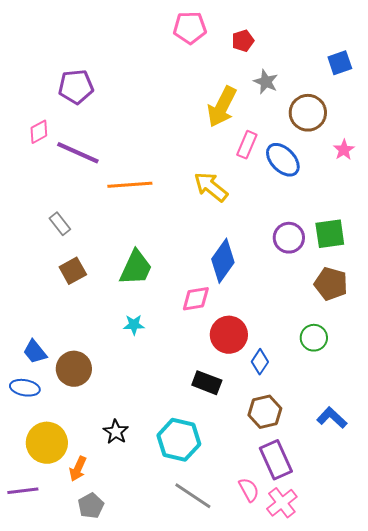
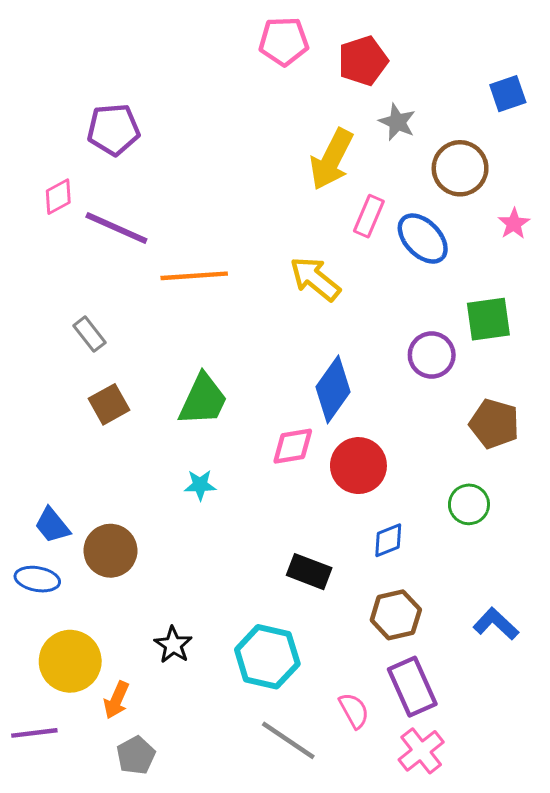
red pentagon: (243, 41) -> (363, 61), size x1.5
green square: (330, 234) -> (488, 319), moved
red circle: (229, 335) -> (358, 466), moved
blue diamond: (260, 362) -> (388, 540), turned 35
pink semicircle: (249, 490) -> (354, 711), moved

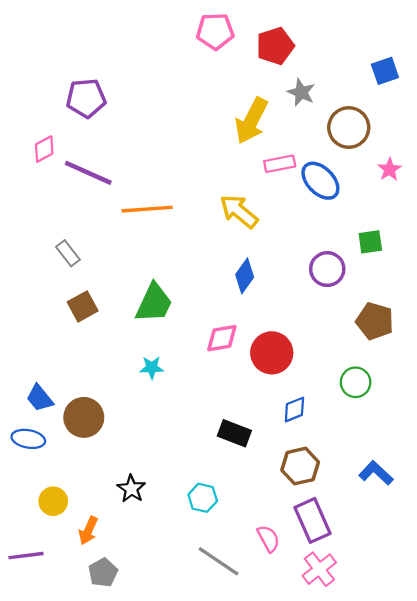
pink rectangle: (369, 216) -> (280, 164), turned 56
green square: (488, 319) -> (370, 242), size x0.7
blue diamond: (333, 389) -> (245, 276), moved, size x0.7
cyan hexagon: (267, 657) -> (203, 498), size x0.6
yellow circle: (70, 661) -> (53, 501), size x0.6

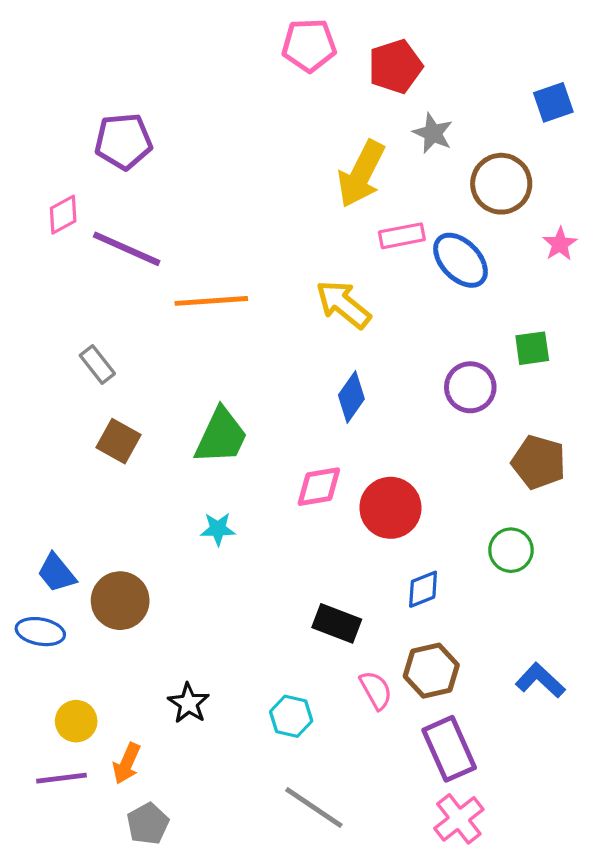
brown square: (83, 306) -> (118, 441), turned -32
pink semicircle: (268, 539) -> (376, 690), moved
purple line: (26, 556) -> (61, 778), moved

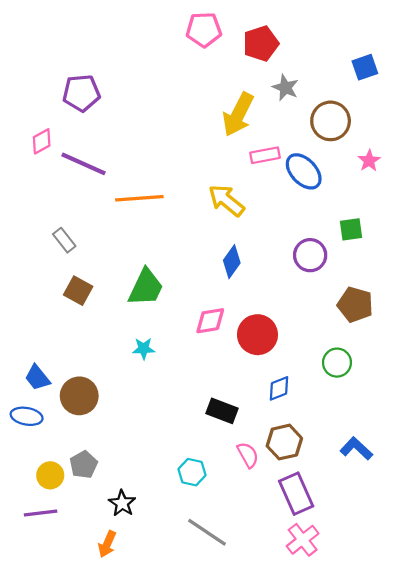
black star: (189, 703) -> (122, 503), moved
orange arrow: (127, 763) -> (107, 544), moved
gray pentagon: (148, 824) -> (84, 465), moved

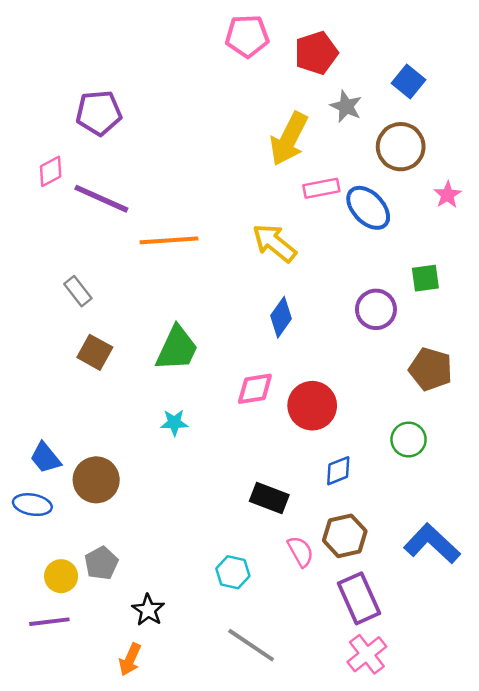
blue square: (365, 67) -> (409, 82), moved, turned -32
blue L-shape: (356, 448) -> (432, 544), size x1.4

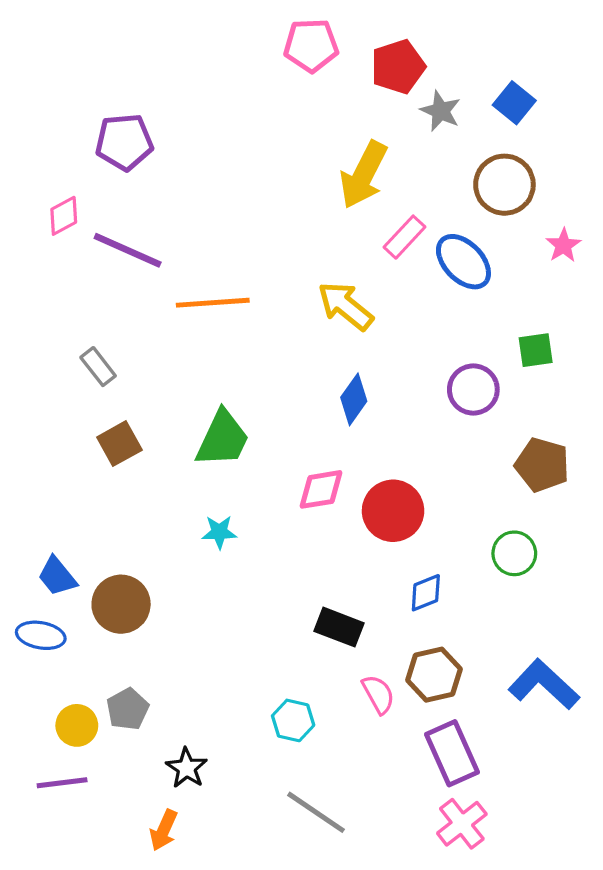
gray star: (346, 106) -> (441, 111), moved
pink rectangle: (321, 188) -> (405, 237), turned -36
brown square: (95, 352) -> (119, 444), turned 32

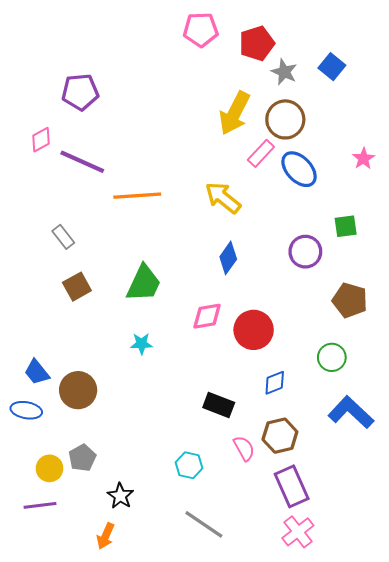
brown circle: (504, 185) -> (285, 119), moved
blue L-shape: (544, 684) -> (351, 412), moved

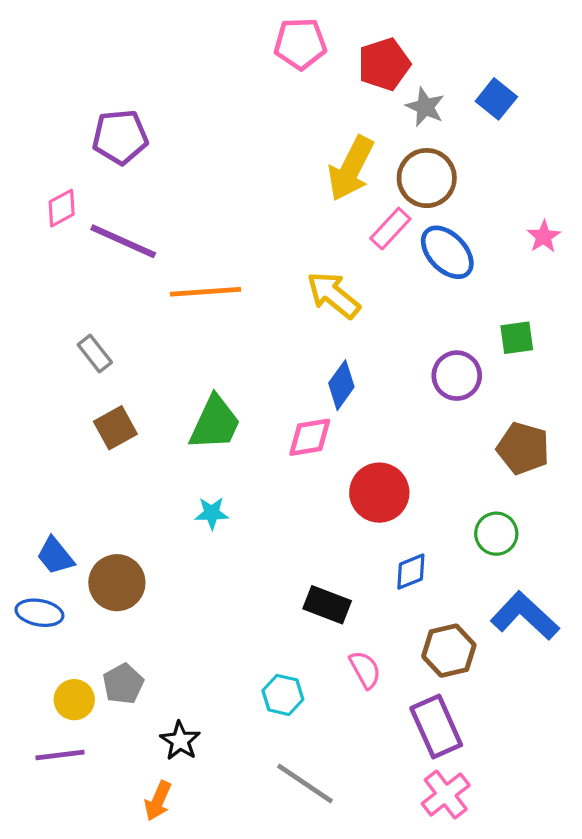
pink diamond: (207, 316) -> (310, 437), moved
brown hexagon: (280, 436) -> (449, 651), moved

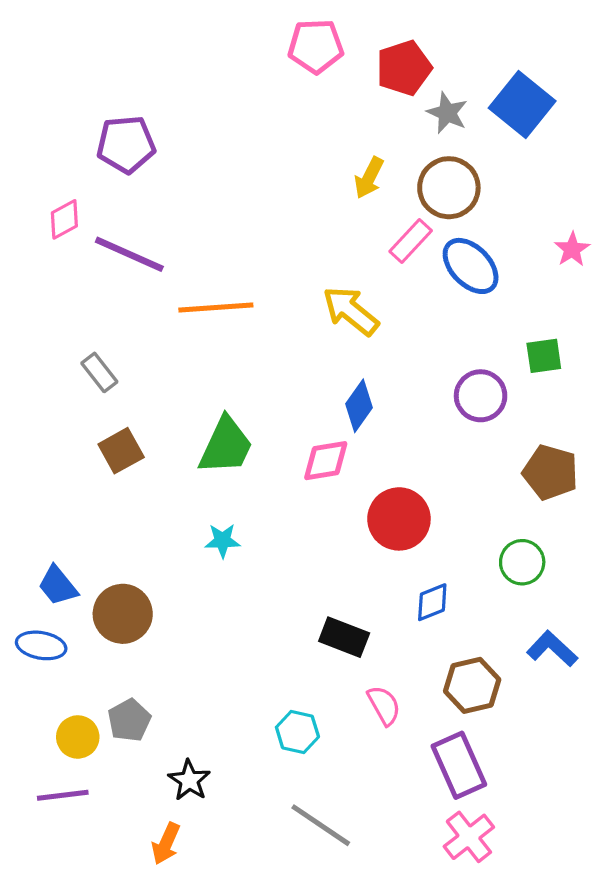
blue square: (496, 99) -> (522, 105), size x1.5
yellow arrow: (351, 169) -> (369, 178), size x0.6
blue L-shape: (525, 616) -> (552, 649), size x0.7

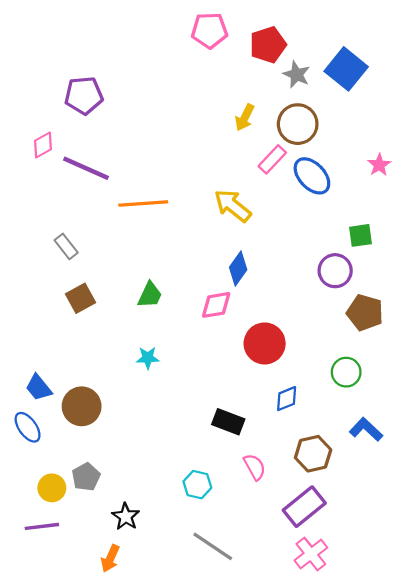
purple circle: (481, 396) -> (335, 271), moved
green trapezoid: (226, 446) -> (150, 295), size x0.7
blue ellipse: (41, 645) -> (28, 427), turned 44
purple rectangle: (459, 765) -> (304, 507), turned 75

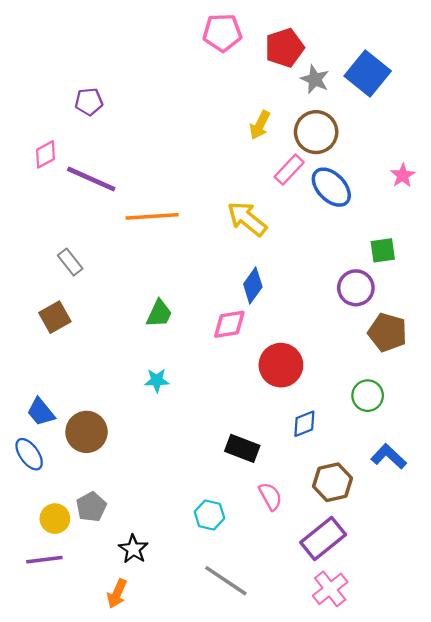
purple pentagon: (84, 95) -> (89, 102), size x0.7
brown square: (80, 298) -> (55, 317), moved

